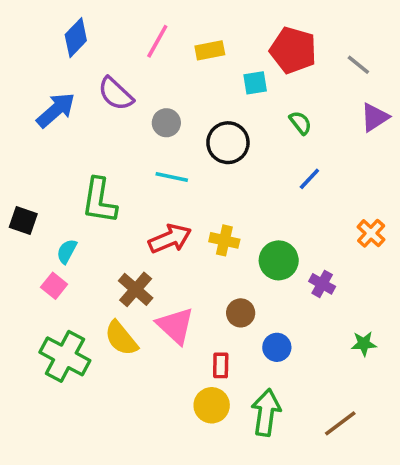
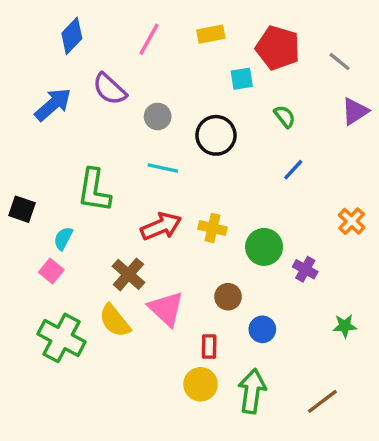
yellow rectangle: (210, 50) -> (211, 34), moved

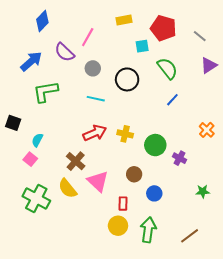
pink line: (149, 39) -> (88, 37), moved
green semicircle: (285, 116) -> (167, 68), size x1.6
green L-shape: (94, 190) -> (45, 92), moved, turned 72

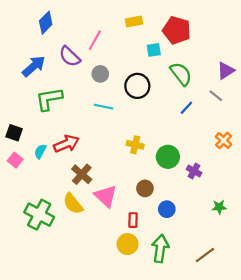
gray line: (200, 36) -> (216, 96), moved
red arrow: (95, 133) -> (66, 144), moved
pink square: (30, 159) -> (15, 160), moved

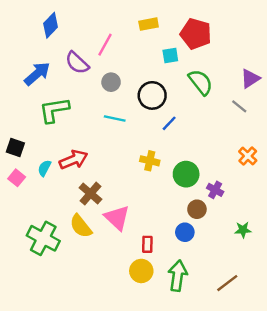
blue line: (186, 108) -> (169, 123), moved
brown circle: (145, 188) -> (197, 209), moved

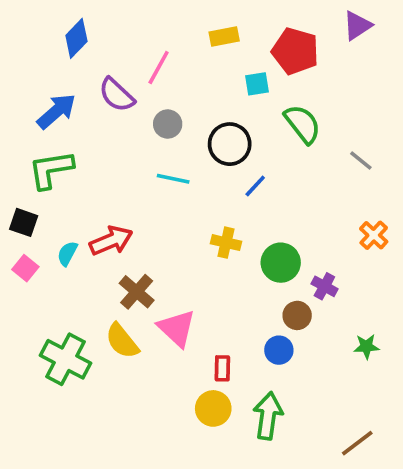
purple triangle: (250, 79) -> (357, 26), moved
green L-shape: (54, 110) -> (51, 170), moved
brown line: (227, 283) -> (357, 443), moved

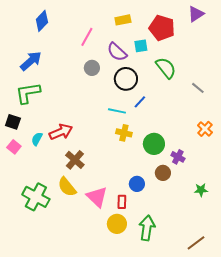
purple semicircle: (117, 95) -> (117, 52), moved
cyan line: (173, 179) -> (117, 111), moved
pink triangle: (177, 328) -> (97, 197), moved
blue circle: (279, 350) -> (137, 184), moved

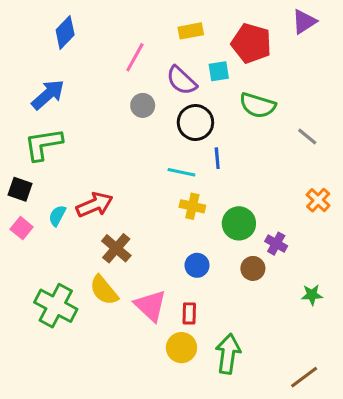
green semicircle: (166, 68) -> (258, 105), turned 145
blue line: (140, 102) -> (217, 158), turned -48
blue circle: (137, 184) -> (197, 265), moved

